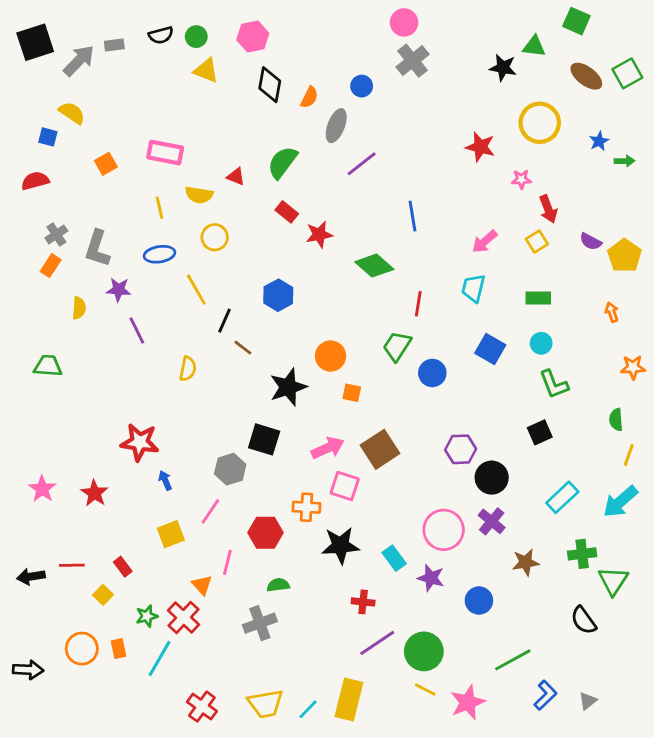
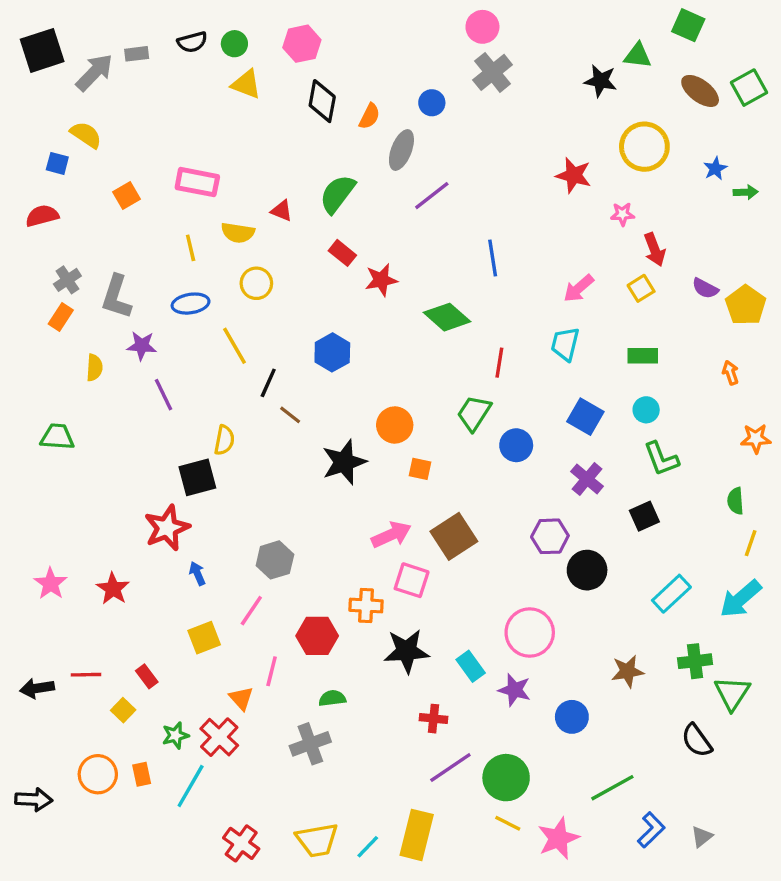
black square: (264, 439) -> (197, 477), moved, turned -32
red star: (140, 442) -> (167, 528), turned -30
purple cross: (492, 521) -> (587, 479), moved

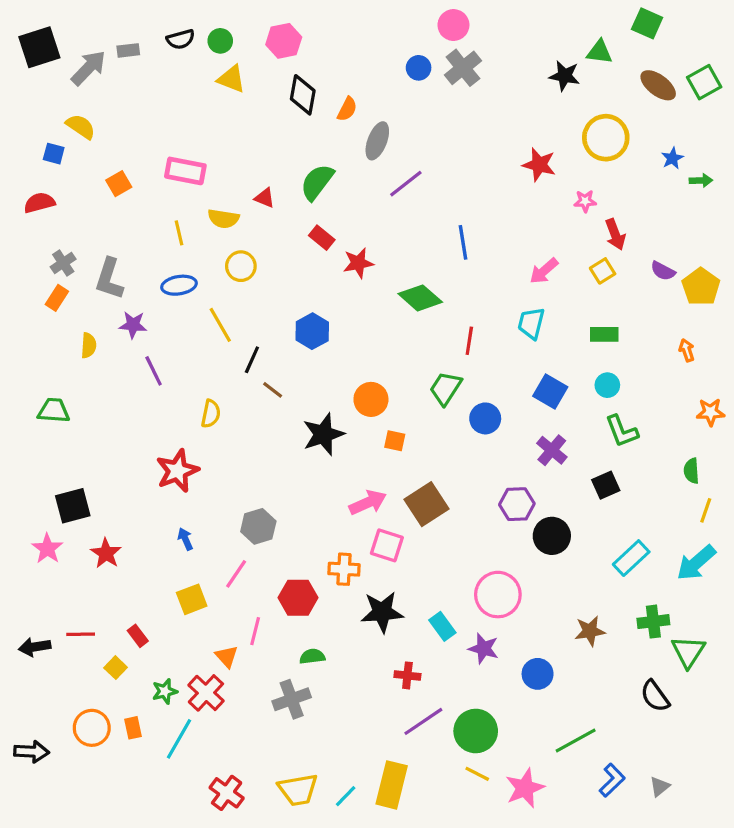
blue circle: (432, 103) -> (419, 68), moved
black square: (197, 477) -> (73, 506), moved
red star: (167, 528) -> (177, 471), moved

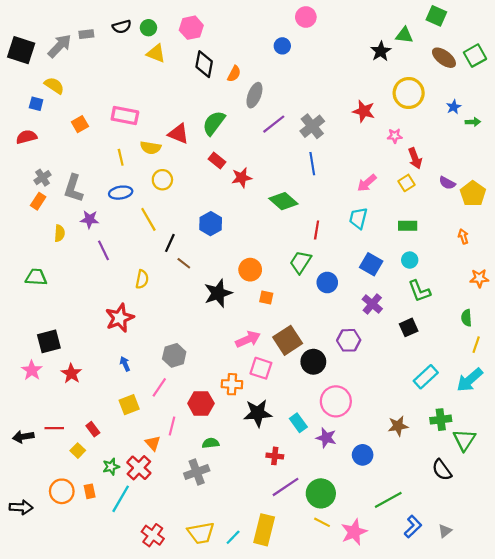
black square: (39, 47) -> (21, 50), moved, turned 36
gray cross: (463, 68) -> (312, 126), moved
black star: (565, 76) -> (381, 51), turned 30
red triangle: (265, 198) -> (178, 134), size x1.5
black circle: (552, 536) -> (313, 362), moved

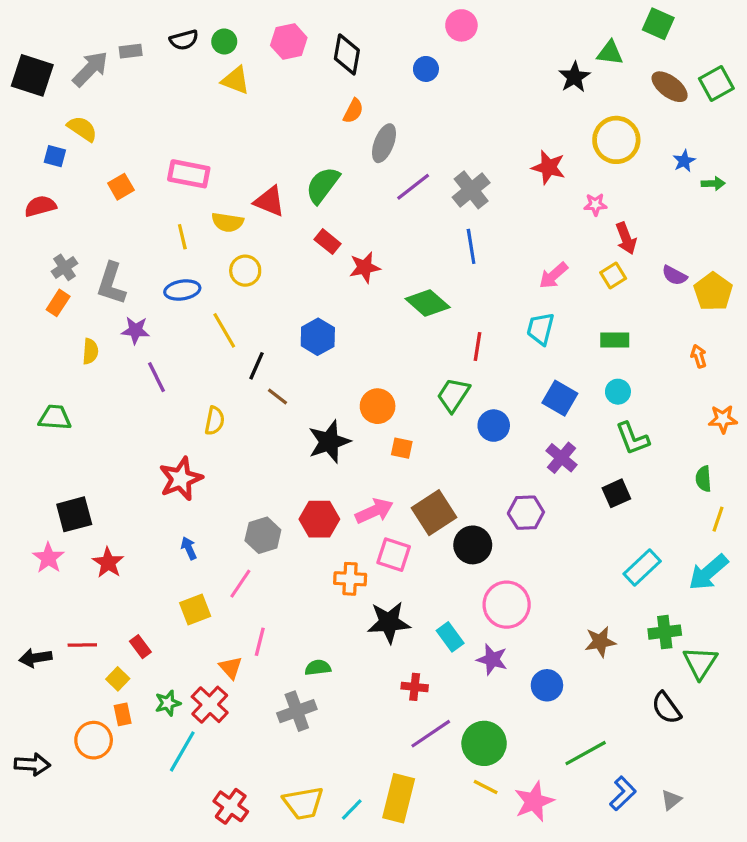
black diamond: (204, 64) -> (347, 54), moved
red hexagon: (201, 403) -> (319, 519), moved
orange rectangle: (90, 491) -> (123, 714), moved

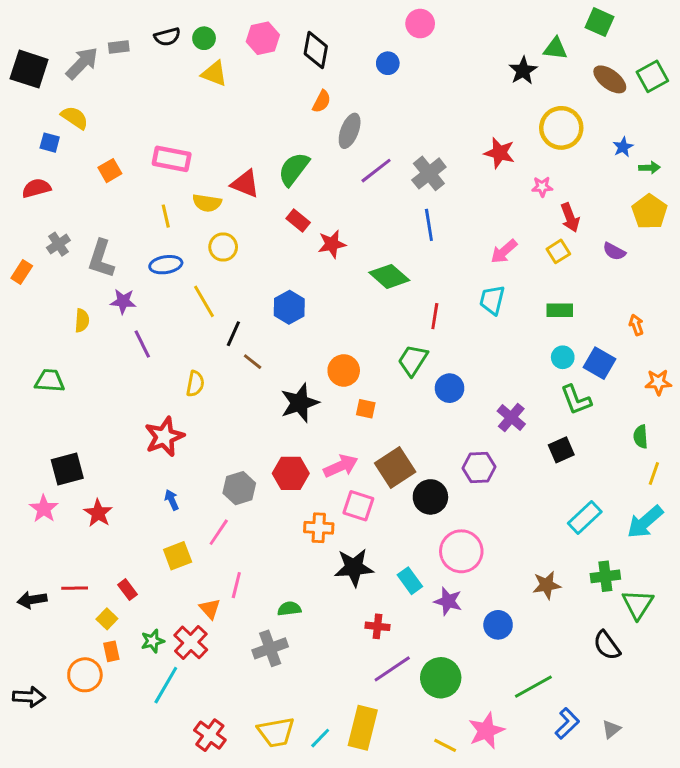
yellow pentagon: (713, 292) -> (649, 212), moved
orange rectangle: (58, 303) -> (22, 272), moved
blue square: (560, 398) -> (599, 363), moved
yellow line: (486, 787) -> (445, 745), moved

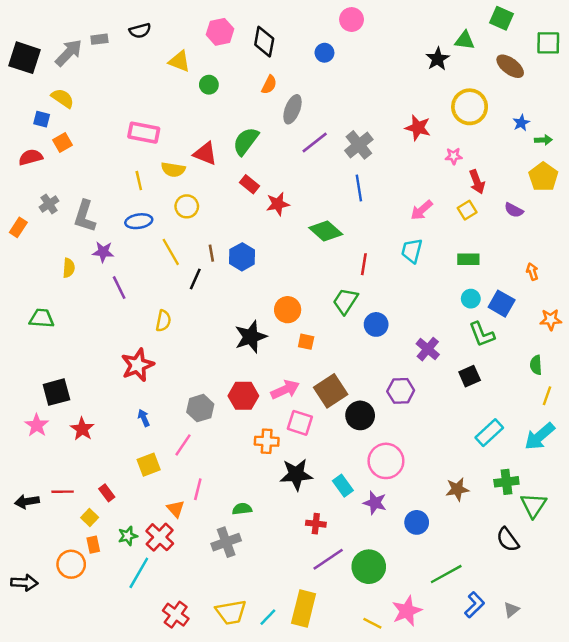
green circle: (204, 38) -> (209, 85), moved
green square: (652, 76) -> (548, 43), moved, turned 30
orange square: (110, 171) -> (63, 142), moved
brown line: (253, 362) -> (211, 253), moved, turned 42

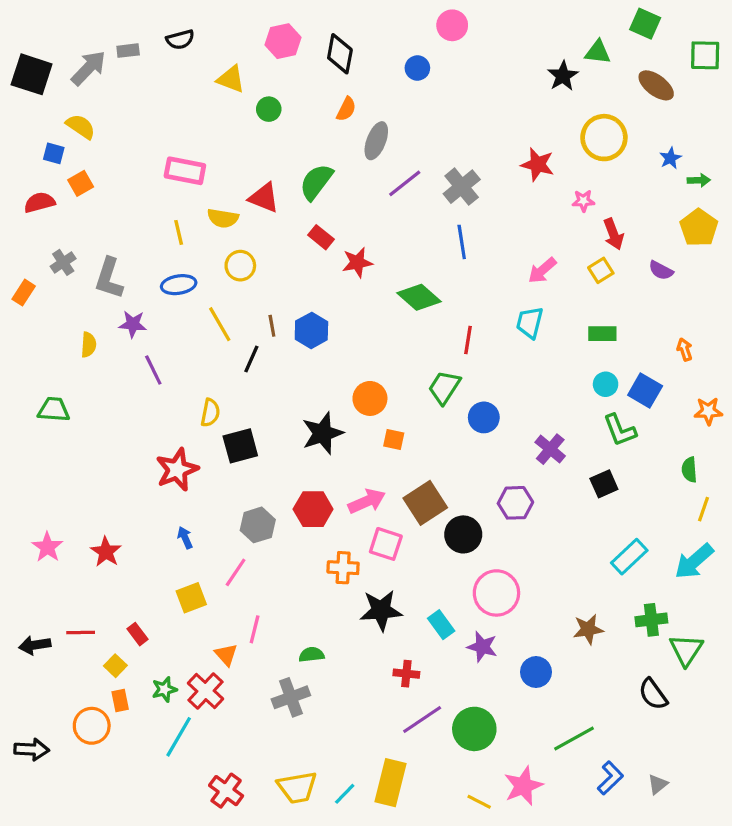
black square: (56, 392) -> (240, 446), moved

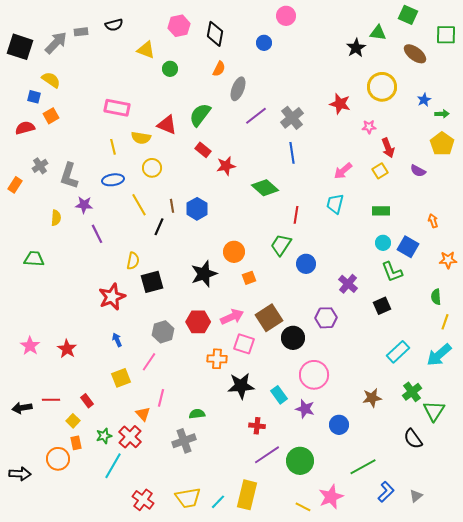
orange square: (394, 440) -> (249, 278), turned -32
green cross: (651, 620) -> (412, 392), turned -30

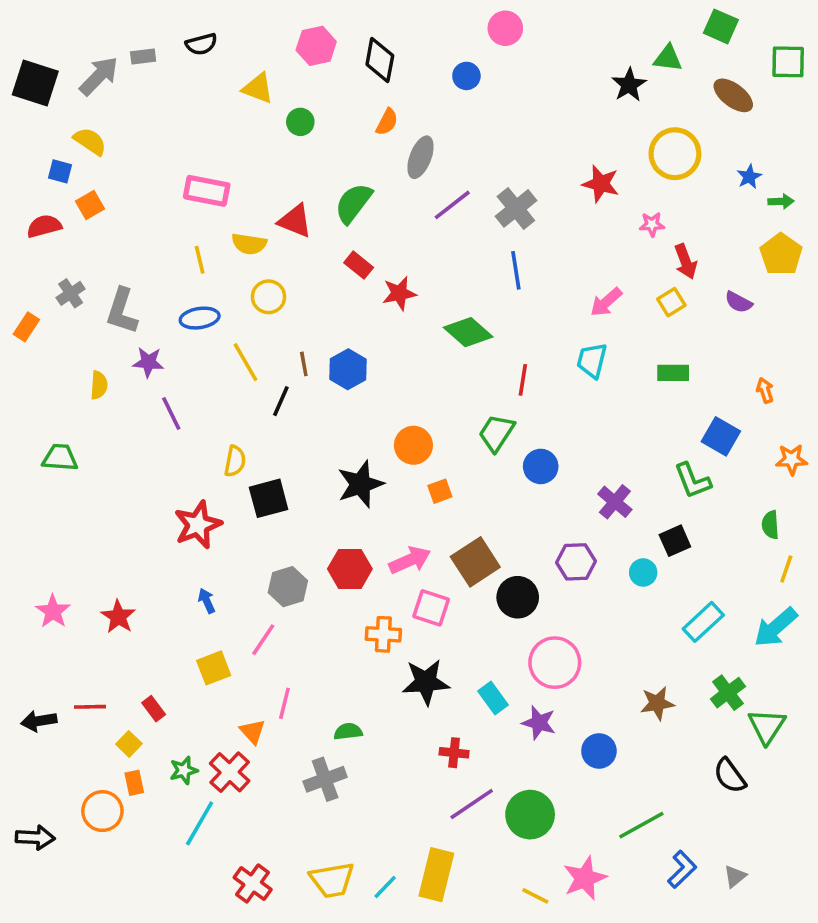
cyan circle: (383, 243) -> (643, 572), moved

